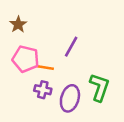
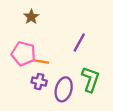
brown star: (18, 24) -> (31, 17), moved
purple line: (71, 47) -> (79, 42), moved

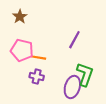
brown star: (31, 17) -> (20, 17), moved
purple ellipse: (64, 89) -> (72, 87), moved

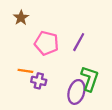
pink pentagon: (22, 50) -> (46, 43), moved
orange line: (39, 58) -> (25, 71), moved

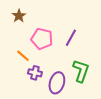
orange line: (25, 71) -> (23, 56), moved, turned 32
purple ellipse: (76, 92) -> (57, 83), moved

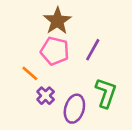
brown star: (19, 16) -> (57, 21), moved, size x1.5
purple cross: (35, 73) -> (46, 96), turned 32

